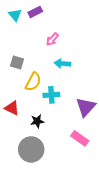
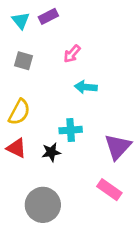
gray square: (17, 63) -> (23, 61), moved
yellow semicircle: (33, 82) -> (19, 112), moved
black star: (37, 121) -> (51, 152), moved

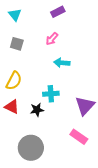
purple rectangle: (48, 16) -> (58, 12), moved

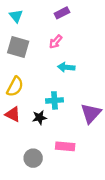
gray square: (17, 44) -> (18, 47), size x1.5
pink rectangle: (79, 137) -> (65, 146), moved, turned -30
gray circle: (31, 148) -> (33, 158), size x0.7

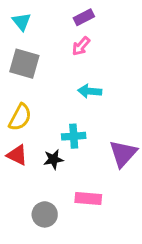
pink arrow: (56, 42) -> (81, 46), moved

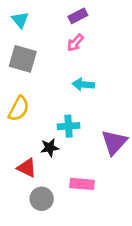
red triangle: (17, 155) -> (27, 168), moved

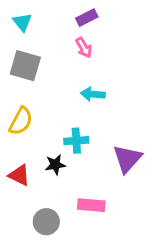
pink arrow: (75, 43) -> (84, 48), turned -72
red triangle: (27, 168) -> (19, 175), moved

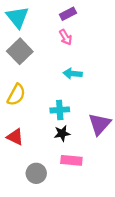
cyan triangle: (22, 22) -> (17, 17), size x1.5
gray square: (25, 66) -> (20, 51), turned 30
black star: (55, 165) -> (62, 133), moved

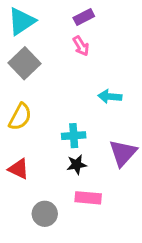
cyan triangle: (17, 17) -> (22, 21), turned 35
cyan arrow: (73, 74) -> (110, 97), moved

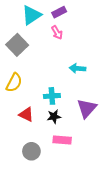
cyan triangle: (22, 21) -> (31, 15), moved
red triangle: (19, 169) -> (26, 114), moved

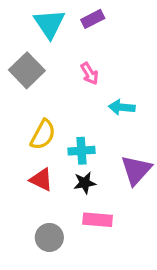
cyan triangle: (31, 15) -> (49, 24), turned -30
pink arrow: (57, 33) -> (90, 74), moved
yellow semicircle: (14, 83) -> (43, 135), moved

